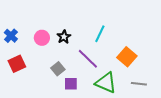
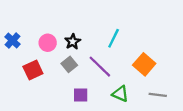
red square: (17, 64) -> (33, 70), moved
gray square: (58, 69) -> (69, 64), moved
green triangle: (106, 83) -> (120, 94), size x0.7

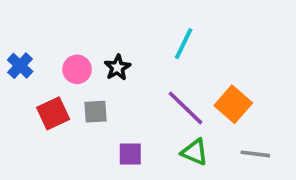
cyan line: (114, 38) -> (184, 44), moved
gray square: (69, 64) -> (95, 112), moved, turned 35
purple line: (100, 67) -> (185, 108), moved

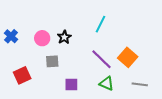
red square: (53, 113) -> (22, 75), moved

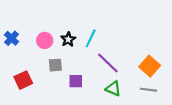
cyan line: (100, 24) -> (91, 38), moved
orange square: (128, 57) -> (150, 66), moved
purple square: (71, 84) -> (76, 81), moved

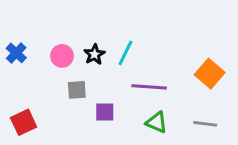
purple line: (108, 63) -> (149, 87), turned -40
orange square: (150, 66) -> (210, 74), moved
red square: (23, 80) -> (24, 122), moved

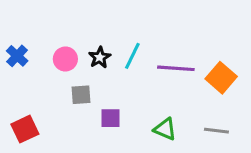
purple line: (149, 87) -> (176, 68), moved

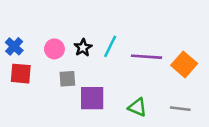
purple square: (111, 118) -> (92, 98), size x1.5
red square: (25, 129) -> (21, 74), moved, turned 30

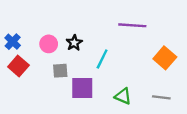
cyan line: (110, 46) -> (102, 59), moved
purple line: (147, 57) -> (132, 25), moved
red square: (21, 74) -> (18, 66), turned 36

